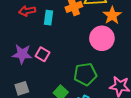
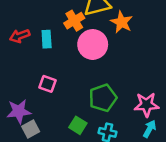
pink circle: (102, 38) -> (93, 44), moved
purple star: (22, 54) -> (19, 111), moved

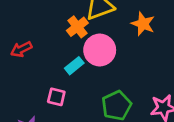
orange star: (122, 22) -> (143, 24), moved
cyan rectangle: (47, 39) -> (74, 66), moved, turned 60

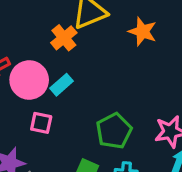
pink circle: (100, 50) -> (29, 80), moved

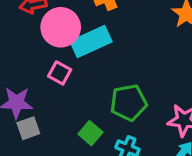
cyan rectangle: (61, 85) -> (91, 42), size x1.6

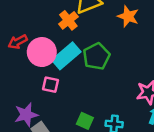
green pentagon: (129, 103) -> (96, 56), moved

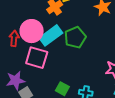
red arrow: (18, 42) -> (14, 38), moved, turned 119
pink square: (50, 85) -> (37, 58), size x1.6

